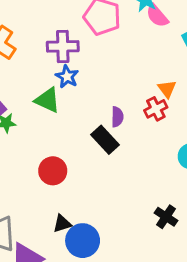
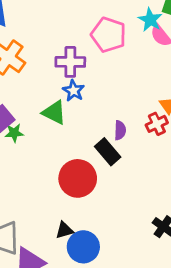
red circle: (53, 171) -> (78, 178), moved, size x1.4

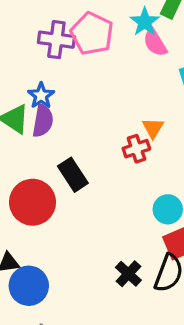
purple cross: (70, 62) -> (56, 40), moved
purple semicircle: (120, 130) -> (43, 121), moved, size x1.4

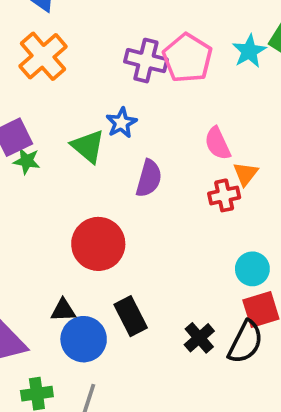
pink semicircle: (155, 43) -> (218, 143), moved
purple semicircle: (43, 121) -> (149, 178), moved
black rectangle: (73, 175) -> (131, 316), moved

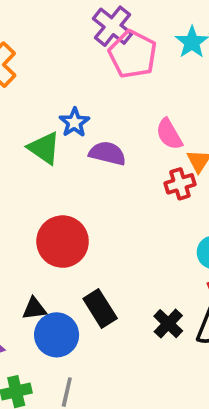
purple cross: (146, 61) -> (113, 26), moved, turned 30
purple semicircle: (149, 178) -> (107, 153), moved, turned -87

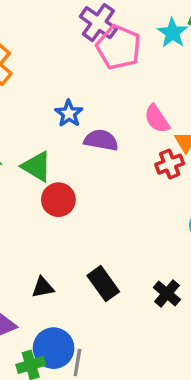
green triangle: (44, 148) -> (37, 166), moved
red circle: (63, 242) -> (58, 200), moved, size x0.7
blue circle: (57, 335) -> (54, 348), moved

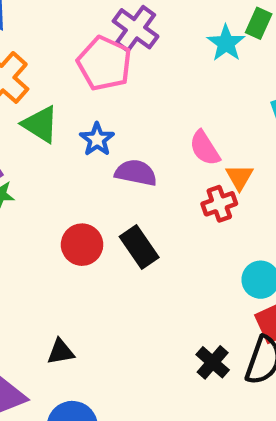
pink pentagon: (119, 47) -> (104, 63), moved
green triangle: (37, 166) -> (40, 124), moved
black rectangle: (103, 284) -> (139, 247), moved

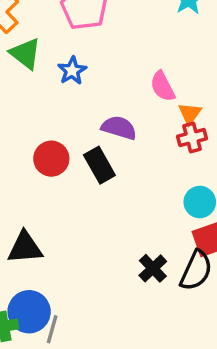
purple semicircle: (136, 173) -> (119, 128), moved
red cross: (219, 204) -> (192, 137), moved
black triangle: (61, 352) -> (25, 248), size x1.5

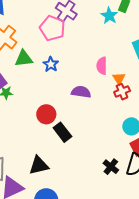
green triangle: (25, 54) -> (24, 59), turned -36
pink semicircle: (163, 86) -> (102, 66), turned 36
black rectangle: (99, 165) -> (62, 132), moved

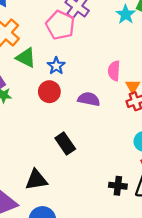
green triangle: (24, 59) -> (26, 58), turned 30
red circle: (46, 114) -> (49, 92), moved
black cross: (111, 167) -> (118, 186), turned -35

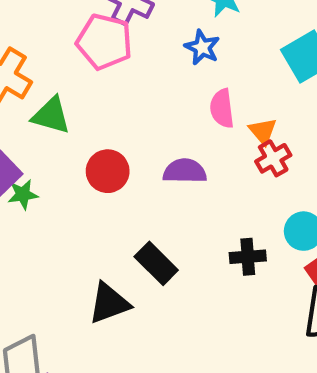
blue star: (56, 66) -> (202, 47), moved
black triangle: (36, 180) -> (109, 303), moved
black cross: (118, 186) -> (248, 257), moved

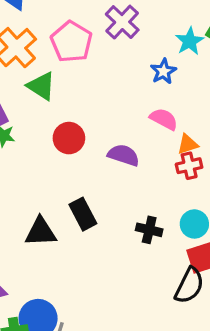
pink pentagon: (104, 42) -> (71, 42), moved
pink semicircle: (222, 108) -> (164, 119), turned 108
orange triangle: (263, 131) -> (188, 144), turned 35

